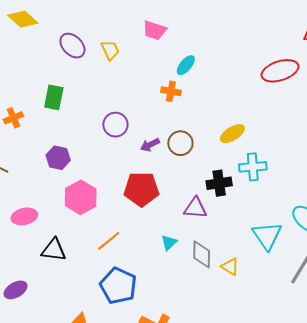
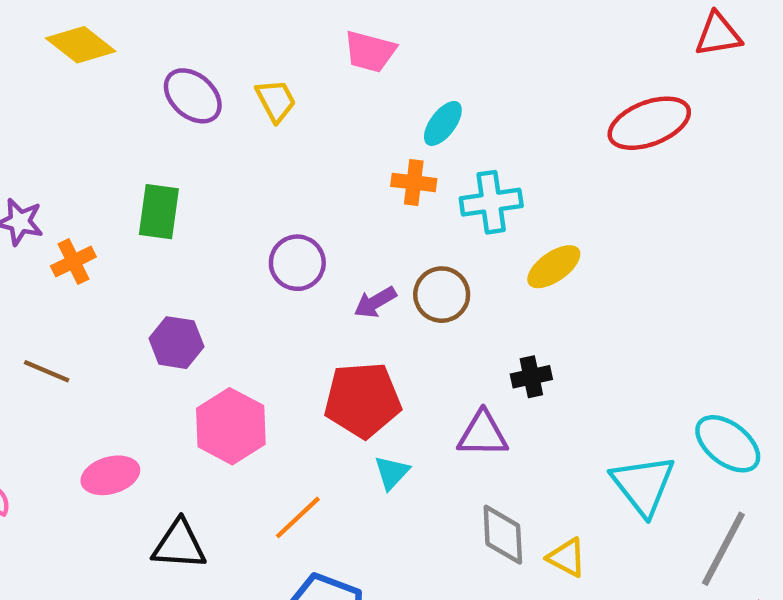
cyan cross: (253, 167) -> (491, 202), moved
black cross: (219, 183) -> (531, 377), size x0.7
cyan triangle: (169, 243) -> (392, 473), moved

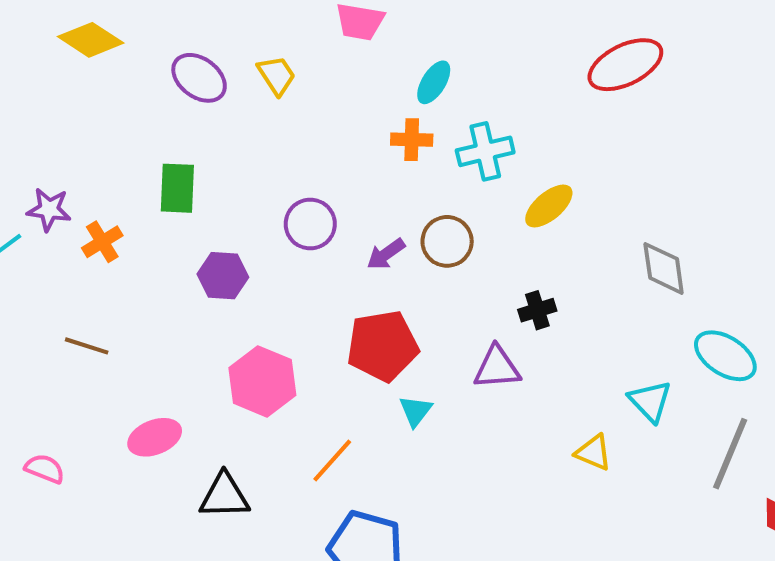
purple hexagon: (176, 343) -> (223, 276), moved
cyan triangle: (643, 485) -> (650, 401), size x0.7
gray diamond: (503, 535) -> (664, 268), moved
yellow triangle: (567, 558) -> (593, 453), moved

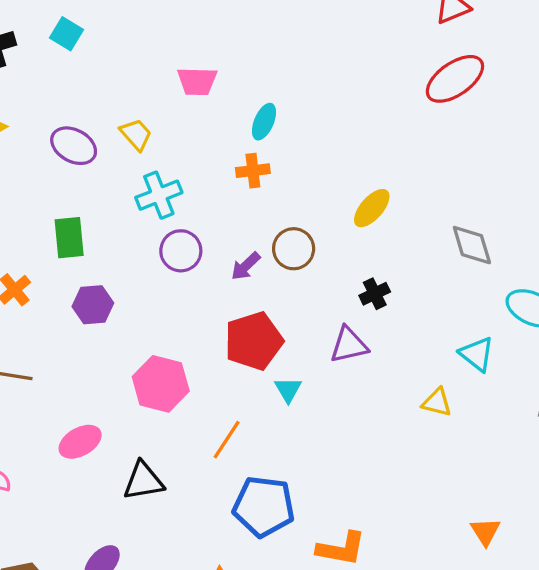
red ellipse: (625, 65) -> (455, 79), moved
cyan cross: (485, 151) -> (159, 195), moved
purple hexagon: (223, 276) -> (93, 305), moved

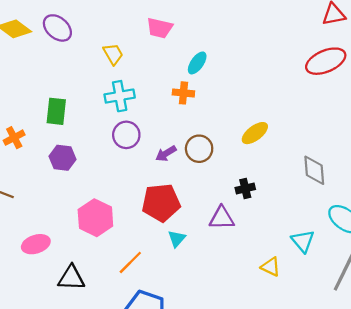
purple ellipse: (74, 146) -> (57, 28), moved

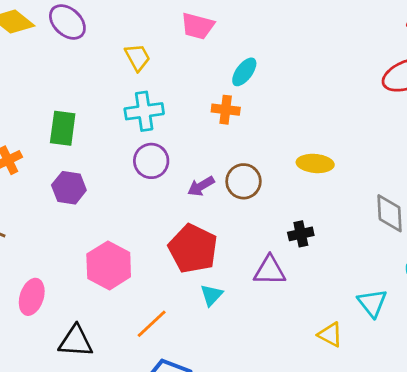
yellow ellipse: (255, 133) -> (315, 163), turned 40
red pentagon: (161, 203) -> (193, 249), turned 30
pink ellipse: (36, 244) -> (32, 297), turned -56

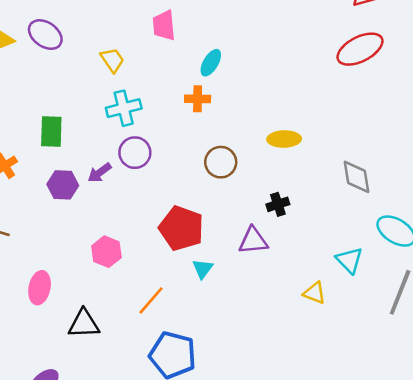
pink trapezoid: (198, 26) -> (164, 25), turned 76
purple arrow: (201, 186) -> (100, 173), moved
pink hexagon: (109, 265) -> (106, 252), size x0.7

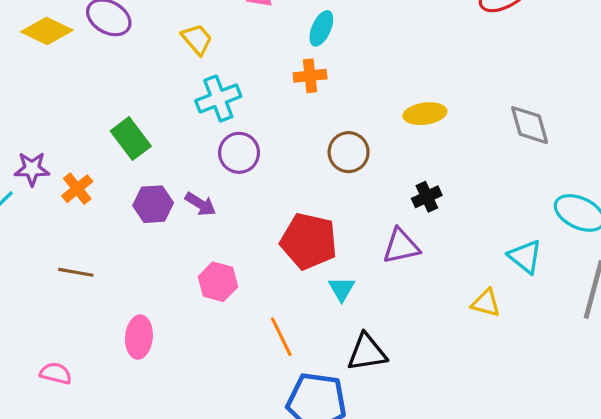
green rectangle: (51, 132) -> (131, 139), turned -32
purple arrow: (100, 173) -> (200, 204), moved, turned -105
gray diamond: (357, 177) -> (530, 125), moved
orange line: (151, 300) -> (281, 337), turned -60
black triangle: (84, 324) -> (367, 352), moved

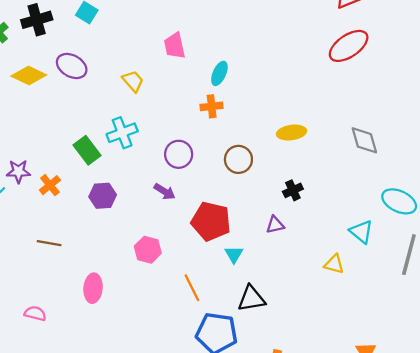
cyan cross: (218, 98) -> (122, 133), moved
purple circle: (239, 153) -> (179, 154), moved
purple arrow: (200, 204) -> (165, 192), moved
purple triangle: (401, 246) -> (275, 225), size x0.7

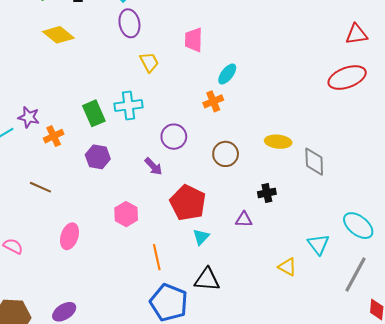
purple ellipse: (72, 66) -> (129, 23), moved, turned 36
orange cross: (212, 106) -> (213, 101), turned -30
gray diamond: (364, 140) -> (314, 162), moved

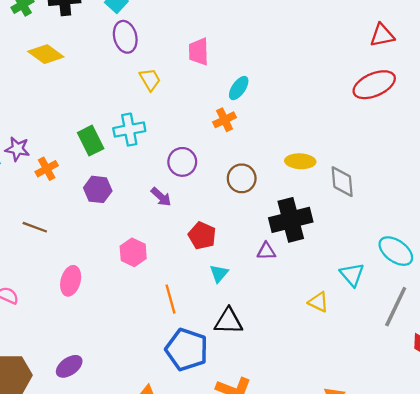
black cross: (267, 193) -> (291, 220), size x2.0
red pentagon: (188, 203) -> (202, 236), size x0.7

